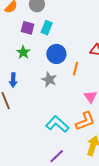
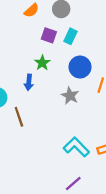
blue arrow: (13, 80) -> (29, 82), moved

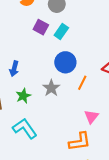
green star: (42, 63) -> (23, 96), moved
cyan L-shape: (76, 147) -> (25, 128), moved

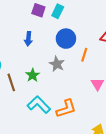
blue arrow: (14, 69) -> (28, 39), moved
orange L-shape: (80, 142) -> (66, 109), moved

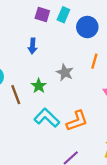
blue circle: (66, 39) -> (87, 27), moved

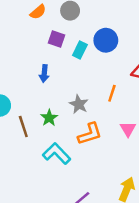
cyan rectangle: (63, 15) -> (80, 50), moved
blue circle: (87, 27) -> (106, 40), moved
orange L-shape: (77, 121) -> (90, 134), moved

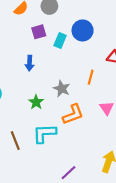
purple square: (57, 39) -> (39, 32), turned -32
brown line: (23, 126) -> (15, 141), moved
cyan L-shape: (57, 154) -> (44, 133), turned -45

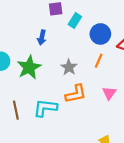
blue circle: (83, 30) -> (100, 34), moved
green star: (36, 102) -> (29, 67), moved, size x1.6

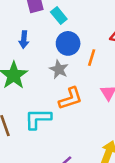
cyan rectangle: (75, 21) -> (59, 15), turned -64
blue circle: (100, 34) -> (68, 43), moved

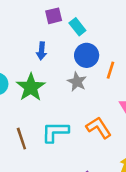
orange L-shape: (71, 98) -> (99, 128), moved, turned -105

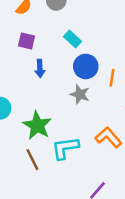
purple square: (54, 16) -> (27, 41), moved, turned 35
green star: (31, 87) -> (37, 125), moved

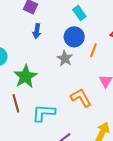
cyan rectangle: (72, 39) -> (79, 13), moved
cyan L-shape: (65, 148) -> (44, 113), moved

